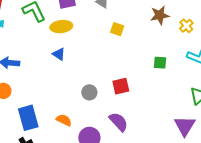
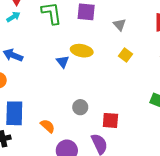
yellow ellipse: (61, 27) -> (82, 51), moved
red square: (121, 86) -> (110, 120), moved

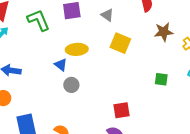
yellow square: (126, 55) -> (120, 43), size x1.5
gray circle: (80, 107) -> (71, 85), moved

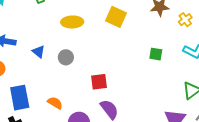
blue triangle: (61, 65) -> (39, 52), moved
red square: (121, 110) -> (99, 82), moved

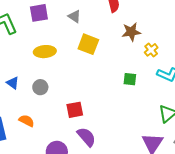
yellow cross: (185, 20) -> (151, 50), moved
orange semicircle: (55, 103) -> (27, 121), moved

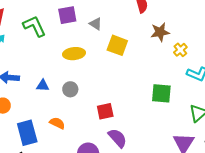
gray triangle: (74, 16) -> (96, 24), moved
green square: (130, 79) -> (161, 93), moved, size x1.5
blue triangle: (13, 83) -> (43, 86), turned -32

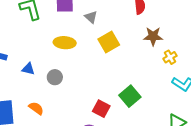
yellow square: (117, 45) -> (109, 42), turned 30
green square: (161, 93) -> (130, 96), moved, turned 35
red square: (105, 111) -> (101, 109), moved, turned 30

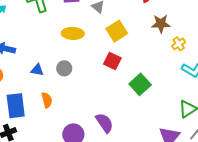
blue triangle: (28, 69) -> (37, 70), moved
orange semicircle: (36, 108) -> (47, 100), turned 42
red square: (101, 109) -> (112, 61), moved

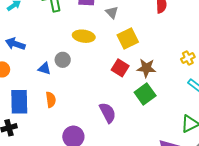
brown star: (161, 24) -> (146, 68), moved
gray circle: (64, 68) -> (63, 60), moved
purple semicircle: (104, 123) -> (108, 113), moved

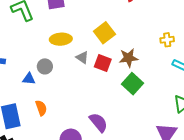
gray triangle: (112, 12) -> (82, 58), moved
yellow cross: (188, 58) -> (167, 40), turned 32
purple semicircle: (108, 113) -> (98, 122), moved

